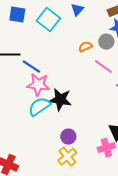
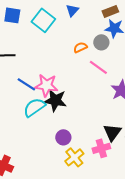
blue line: (31, 67) -> (26, 84), moved
pink star: (38, 85) -> (46, 85), moved
yellow cross: (67, 157) -> (74, 157), moved

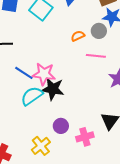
pink line: (98, 67) -> (96, 56), turned -30
pink cross: (101, 148) -> (85, 137), moved
yellow cross: (74, 157) -> (41, 146), moved

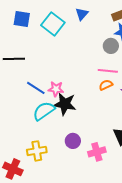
orange semicircle: (78, 36) -> (106, 85), moved
pink star: (44, 74) -> (56, 89), size x0.7
yellow cross: (41, 146) -> (37, 151), moved, turned 30

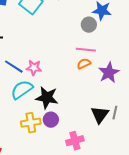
black star: (65, 104) -> (47, 98), moved
yellow cross: (37, 151) -> (31, 123), moved
pink cross: (97, 152) -> (75, 141), moved

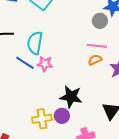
cyan semicircle: (22, 90) -> (35, 43), moved, turned -45
black star: (47, 98) -> (71, 97), moved

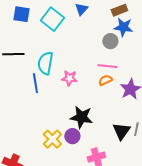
blue line: (25, 63) -> (35, 83), turned 48
pink star: (45, 64) -> (69, 78), moved
yellow cross: (42, 119) -> (52, 139), turned -36

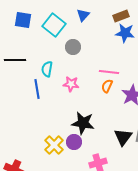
gray circle: (110, 41) -> (73, 47), moved
cyan semicircle: (45, 63) -> (47, 69), size x0.7
orange semicircle: (105, 80) -> (107, 86), turned -40

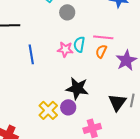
cyan semicircle: (47, 69) -> (79, 44), moved

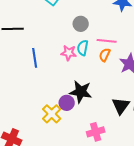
gray circle: (67, 12) -> (81, 24), moved
purple circle: (68, 107) -> (67, 103), moved

